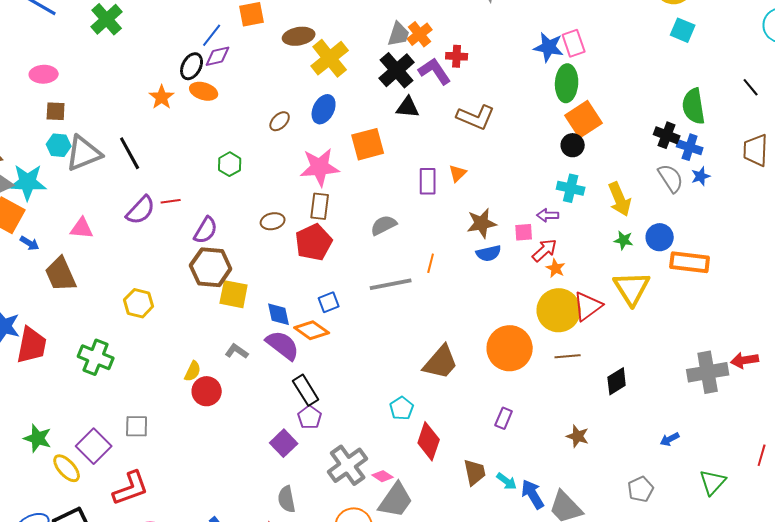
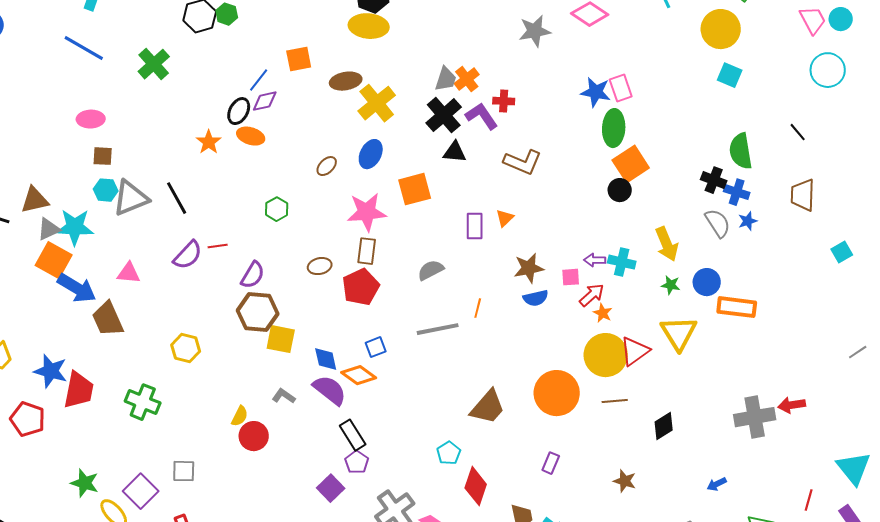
cyan cross: (571, 188) -> (622, 262), moved
blue arrow: (30, 243) -> (77, 288), size x2.0

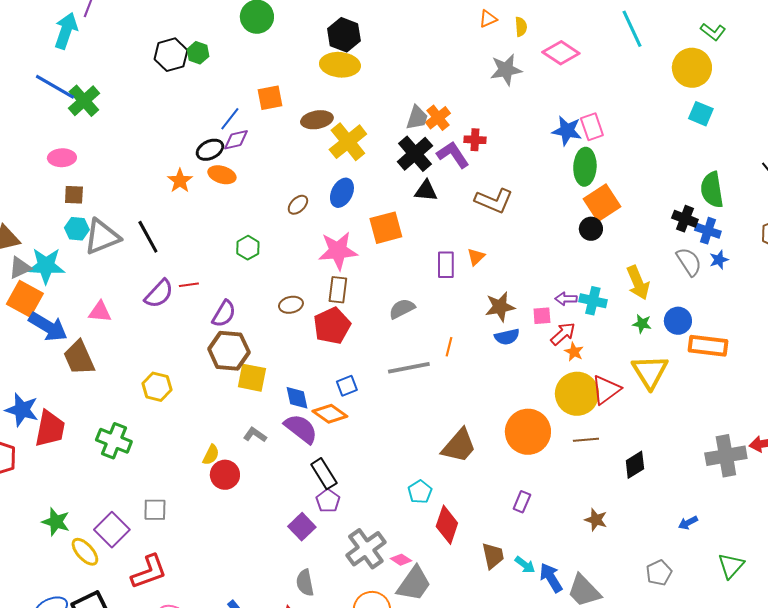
green cross: (154, 64) -> (84, 101), moved
black ellipse: (239, 111) -> (210, 150), turned 36

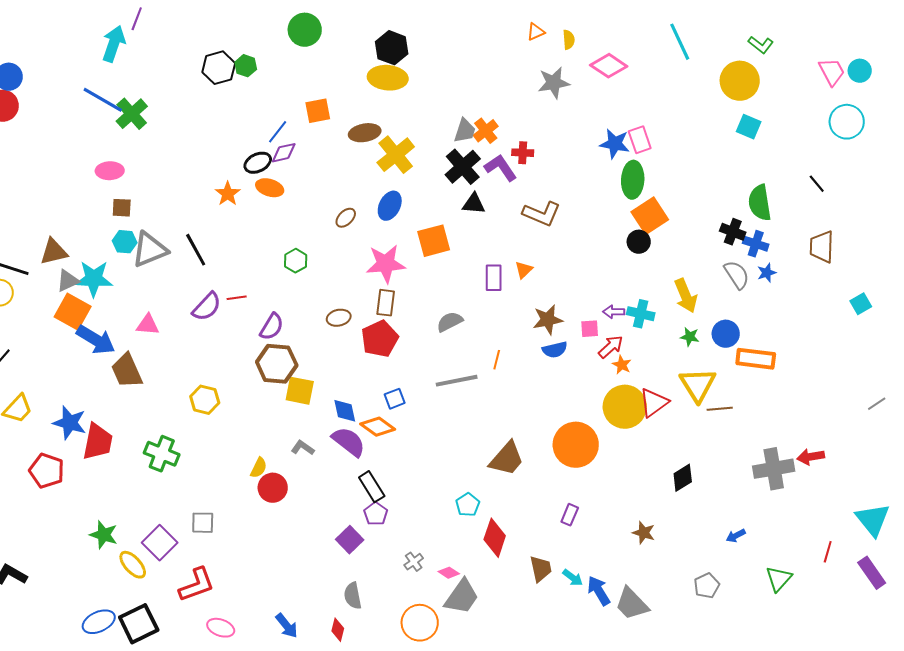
brown line: (586, 440) -> (720, 409), moved
gray cross: (366, 549) -> (414, 562), size x0.5

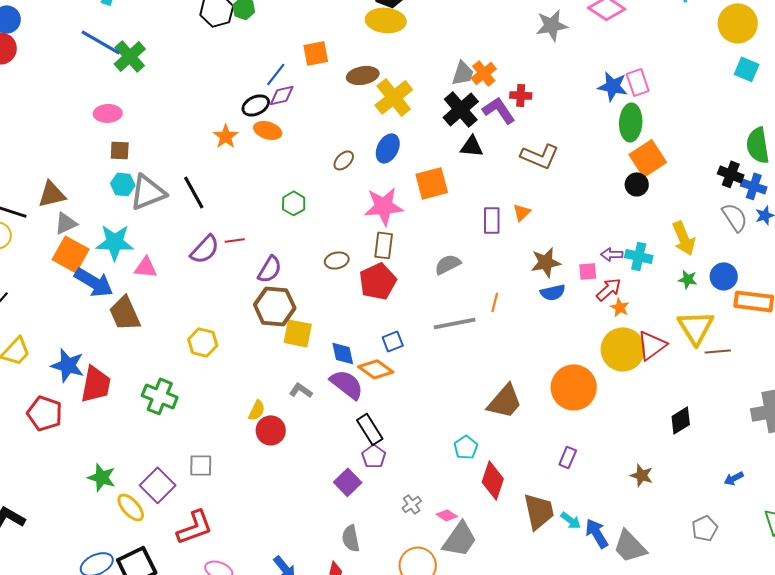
cyan star: (94, 279) -> (115, 242), moved
brown trapezoid: (541, 569) -> (539, 511), size x1.4

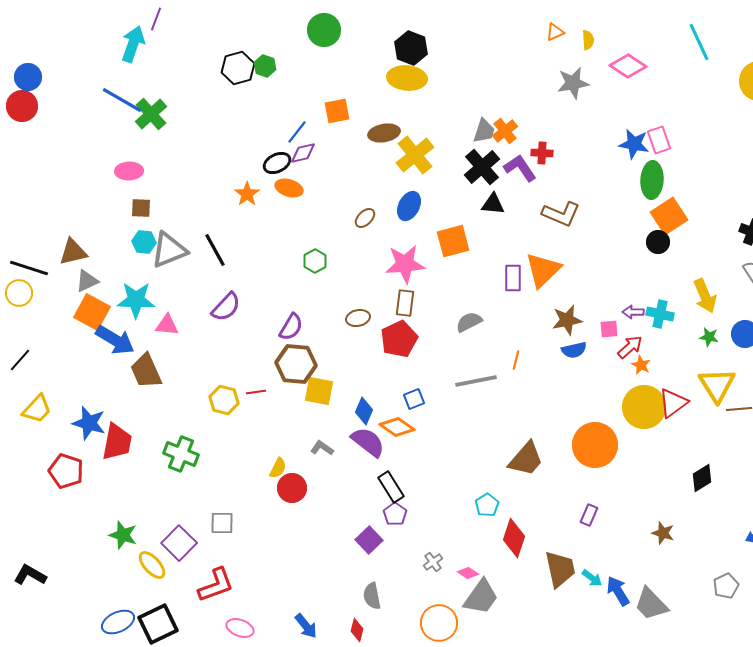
orange triangle: (522, 212) -> (543, 270), size x2.0
red line: (235, 240) -> (256, 392), moved
blue diamond: (343, 353) -> (364, 411), turned 36

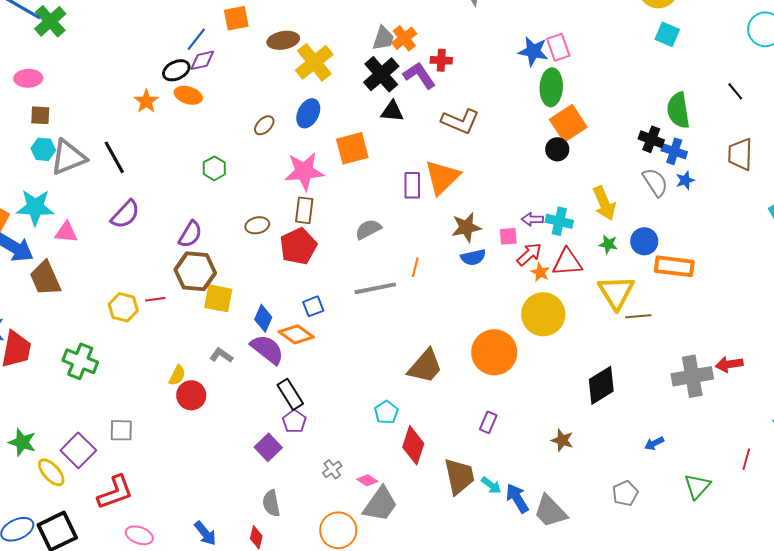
red triangle: (673, 403) -> (567, 262), moved, turned 32
black diamond: (702, 478) -> (601, 385), size x1.4

